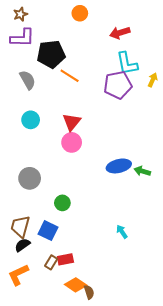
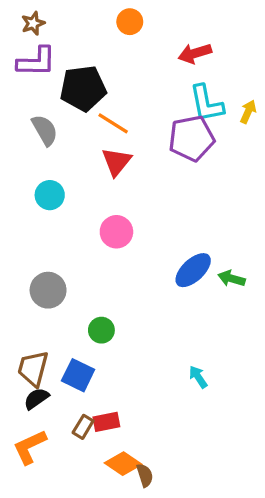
yellow arrow: (153, 80) -> (248, 112), moved
red triangle: (72, 122) -> (116, 162), moved
blue ellipse: (119, 166) -> (193, 270), turned -30

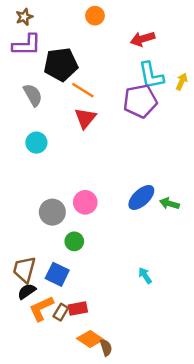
pink circle: (116, 232) -> (85, 202), moved
gray circle: (48, 290) -> (52, 212), moved
orange L-shape: (30, 447) -> (41, 308), moved

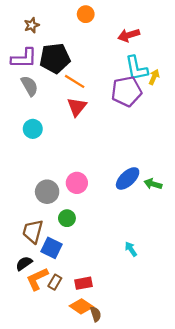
brown star: (24, 17) -> (32, 25), moved
purple L-shape: (27, 45) -> (24, 58), moved
yellow arrow: (182, 82) -> (154, 77), moved
brown trapezoid: (24, 269) -> (33, 231), moved
red rectangle: (78, 308) -> (83, 283), moved

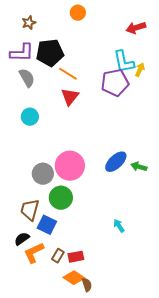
red arrow: (129, 35) -> (136, 28), moved
pink circle: (77, 183) -> (70, 166), size x1.5
green circle: (67, 218) -> (61, 198), size x1.5
brown rectangle: (55, 282) -> (58, 256), moved

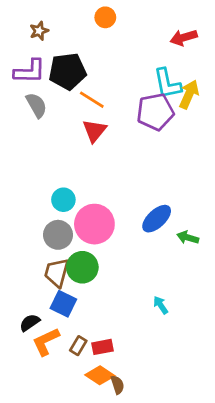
yellow arrow: (140, 70) -> (189, 94), size x1.5
cyan circle: (30, 117) -> (63, 200), moved
green arrow: (139, 167) -> (188, 238), moved
brown trapezoid: (30, 210) -> (57, 273), moved

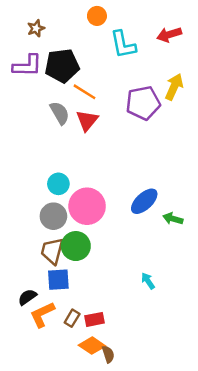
cyan L-shape: (167, 84) -> (123, 45), moved
gray semicircle: (36, 105) -> (60, 113), moved
blue square: (63, 304) -> (58, 280), turned -30

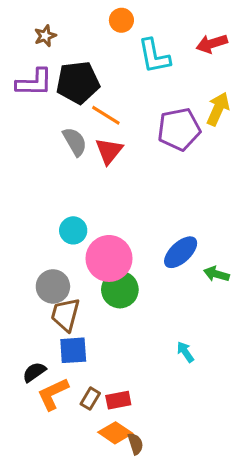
gray circle: (53, 216) -> (53, 286), moved
green circle: (76, 246) -> (120, 290), moved

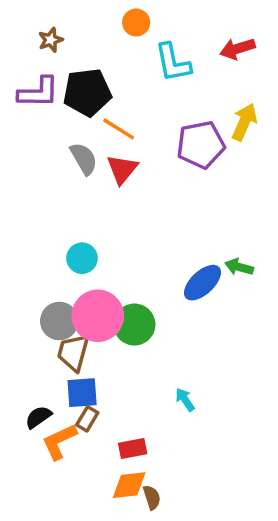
pink circle: (109, 258) -> (98, 316), moved
green arrow: (216, 274) -> (239, 267), moved
cyan arrow: (185, 352) -> (185, 400), moved
brown rectangle: (90, 399) -> (87, 419), moved
orange diamond: (115, 433) -> (129, 485), turned -40

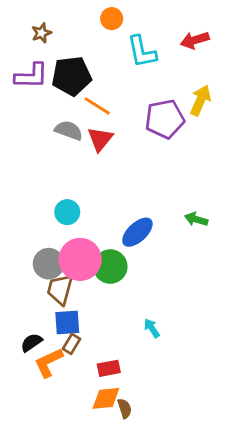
gray semicircle: (84, 159) -> (69, 130), turned -40
blue ellipse: (202, 283) -> (137, 232), moved

